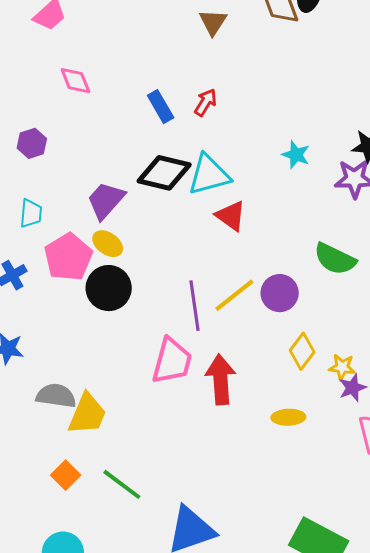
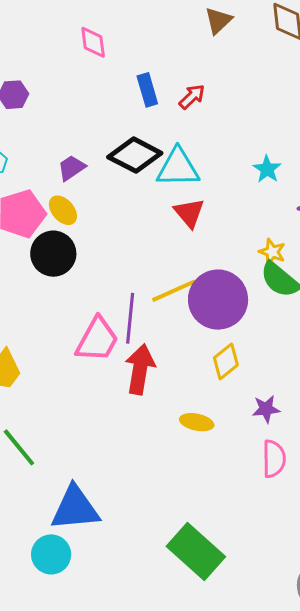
pink diamond: (75, 81) -> (93, 42), moved
purple trapezoid: (106, 200) -> (72, 168), size x0.7
purple circle: (280, 293) -> (218, 300), size x1.6
purple line: (195, 306) -> (130, 318), moved
yellow star: (342, 367) -> (272, 252), moved

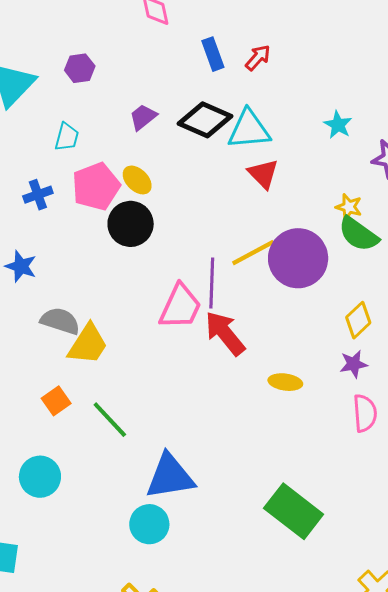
purple trapezoid: (72, 168) -> (143, 117), moved
yellow diamond: (226, 361) -> (358, 320), moved
red arrow: (140, 369) -> (225, 333), turned -45

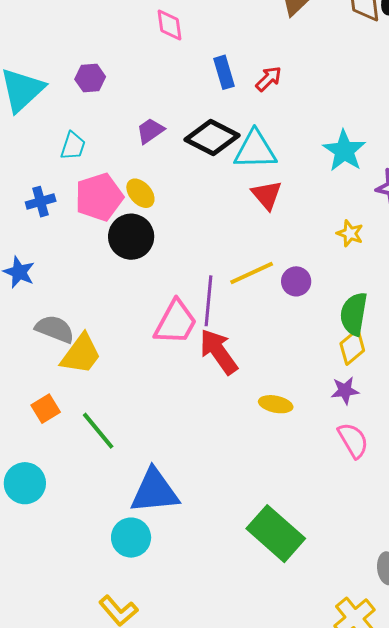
cyan star: (338, 125) -> (344, 151), size x1.5
green semicircle: (358, 234) -> (354, 314), moved, turned 60
purple circle: (298, 258) -> (296, 281), size x0.5
pink semicircle: (365, 413) -> (353, 440), turned -30

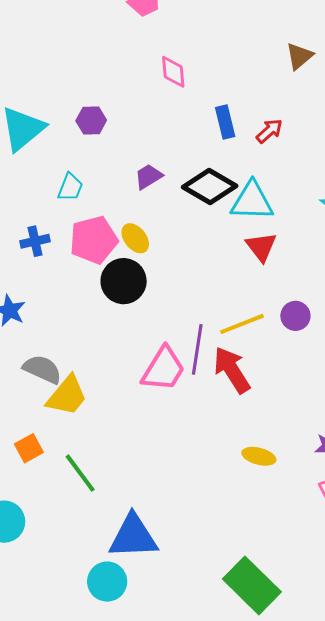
purple circle: (296, 281) -> (295, 316), moved
red arrow: (219, 352) -> (232, 370), moved

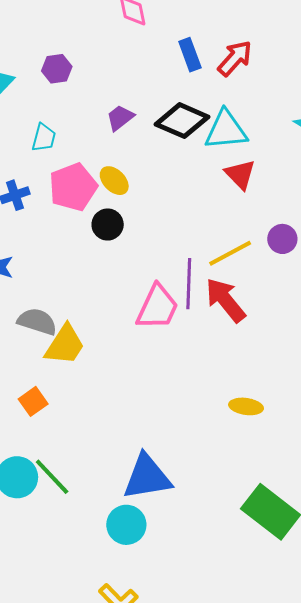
red arrow: (269, 131) -> (235, 58), size x1.4
black circle: (124, 281) -> (108, 225), size x0.7
yellow ellipse: (259, 456) -> (246, 406), moved
green line: (80, 473) -> (52, 477), moved

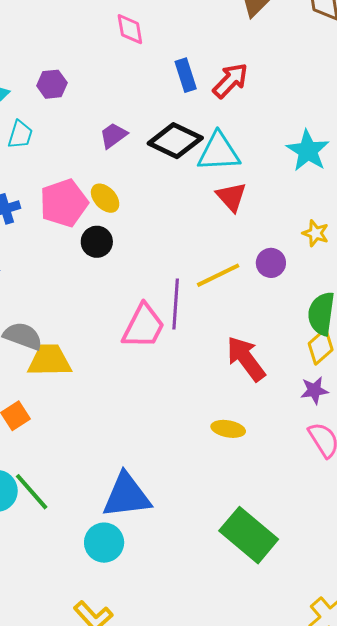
cyan trapezoid: (44, 138) -> (20, 135), moved
red arrow: (226, 300) -> (246, 359), moved
yellow trapezoid: (65, 345) -> (50, 360), turned -126

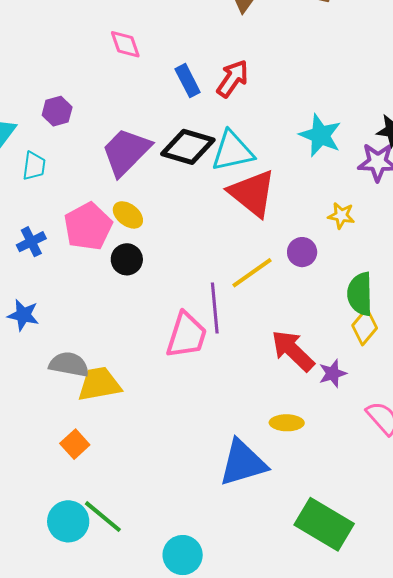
purple trapezoid: (113, 135) -> (126, 152), size x1.8
red triangle: (231, 197) -> (252, 193), size x1.6
purple star: (314, 390) -> (333, 373), moved
blue triangle: (127, 496) -> (243, 463), moved

